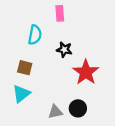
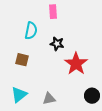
cyan triangle: (21, 94) -> (19, 95), moved
black circle: (78, 108) -> (92, 96), moved

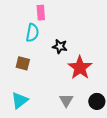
pink rectangle: (53, 12) -> (41, 13), moved
gray triangle: (49, 99) -> (66, 100), moved, turned -48

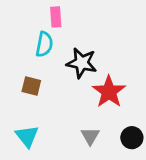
black star: (60, 46) -> (82, 63), size x1.5
cyan triangle: (20, 100) -> (27, 136), turned -30

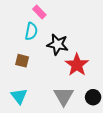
pink rectangle: (56, 17) -> (39, 12), turned -40
gray triangle: (90, 136) -> (64, 96), size x1.5

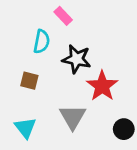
pink rectangle: (39, 12) -> (63, 16), moved
gray triangle: (64, 96) -> (73, 117), moved

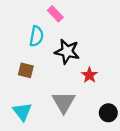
red star: (102, 86) -> (89, 75), size x0.6

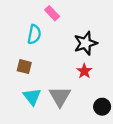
black star: (67, 52) -> (85, 43), moved, turned -30
cyan triangle: (22, 112) -> (32, 97), moved

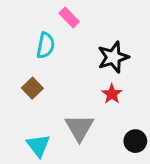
brown square: (24, 67) -> (32, 88), turned 32
cyan triangle: (32, 97) -> (38, 145), moved

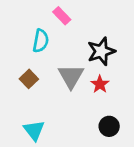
gray triangle: (79, 128) -> (71, 76), moved
black circle: (135, 141) -> (109, 126), moved

